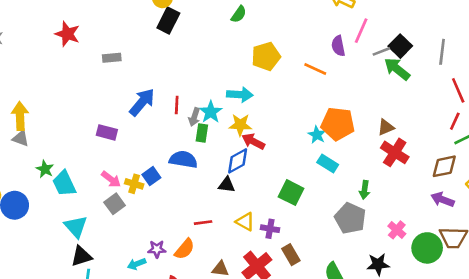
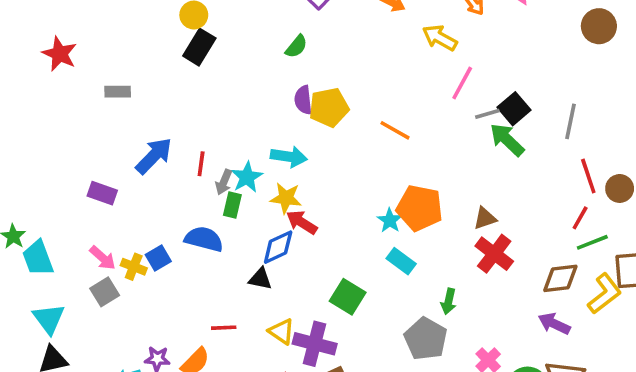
purple semicircle: (338, 46) -> (303, 100), moved
purple cross: (270, 229) -> (315, 344), size x1.6

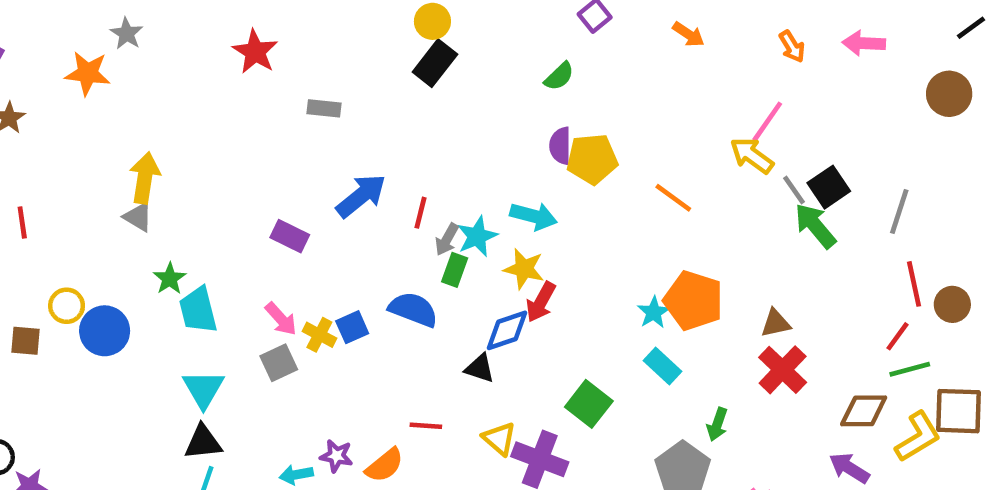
yellow arrow: (440, 38) -> (752, 155), moved
pink line: (462, 83) -> (767, 122), moved
gray line: (487, 114) -> (794, 190), turned 65
red arrow: (302, 222) -> (541, 302), turned -100

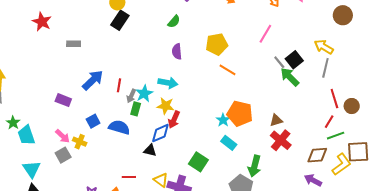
yellow arrow: (752, 155) -> (324, 47), moved
yellow pentagon: (592, 159) -> (217, 44), moved
blue square: (352, 327) -> (93, 121), moved
green arrow: (717, 424) -> (255, 166), size x1.5

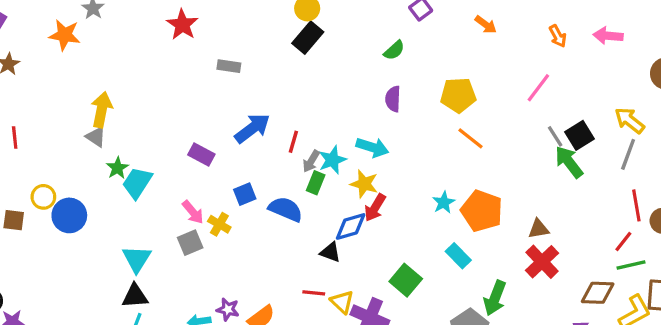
cyan star: (223, 120) -> (444, 202), moved
green star: (13, 123) -> (117, 168), moved
cyan trapezoid: (26, 135) -> (137, 183), moved, turned 45
red line: (129, 177) -> (314, 293), moved

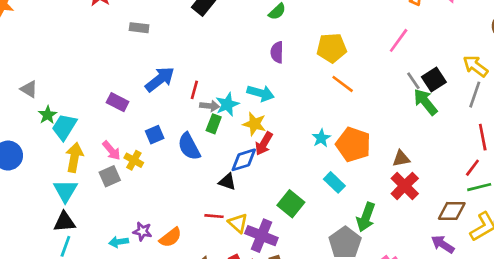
yellow arrow: (102, 110) -> (74, 157), moved
gray arrow: (311, 161) -> (210, 106), turned -114
blue semicircle: (286, 209) -> (189, 146), turned -140

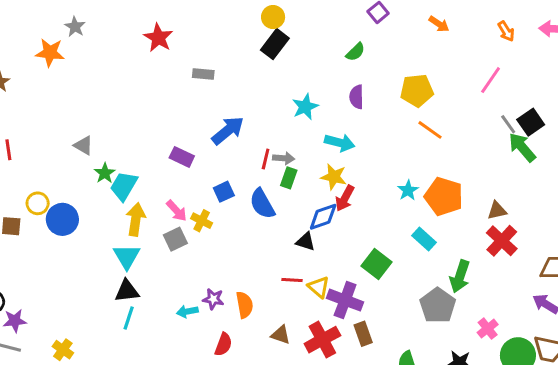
red line: (194, 90) -> (266, 159), moved
cyan star: (227, 104) -> (305, 107), moved
orange semicircle: (171, 237) -> (245, 305), turned -60

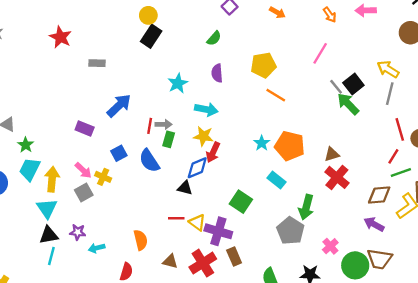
cyan trapezoid: (124, 186) -> (30, 169), moved
purple star: (213, 299) -> (78, 232), moved

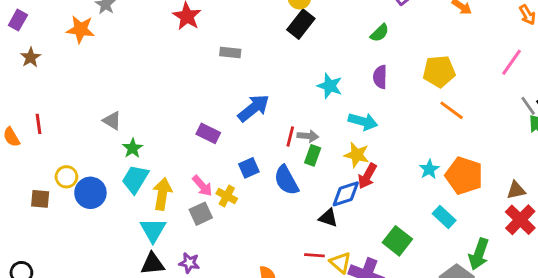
cyan star: (178, 83) -> (330, 86), turned -30

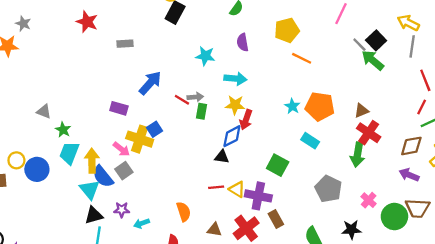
red line: (290, 136) -> (182, 100), turned -63
blue semicircle: (286, 180) -> (103, 176), moved
yellow cross: (227, 196) -> (140, 139), moved, size x1.6
green arrow: (479, 254) -> (357, 155), moved

